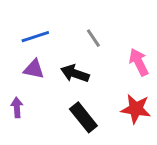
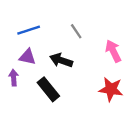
purple arrow: (17, 107) -> (14, 78), moved
black rectangle: (83, 117) -> (48, 89), moved

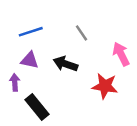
black rectangle: (48, 89) -> (37, 107), moved
red star: (111, 89) -> (105, 86), moved

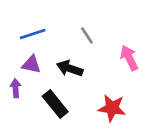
red star: (105, 86) -> (112, 108), moved
black rectangle: (37, 107) -> (55, 104), moved

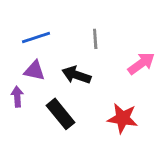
gray line: (87, 35) -> (95, 39), turned 30
pink arrow: (129, 58) -> (141, 63), turned 80

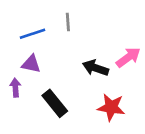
gray line: (95, 39) -> (68, 22), moved
black arrow: (76, 75) -> (95, 68), moved

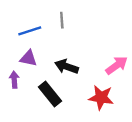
pink arrow: (128, 57) -> (117, 65), moved
black arrow: (95, 68) -> (67, 67), moved

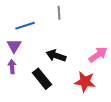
gray line: (62, 20) -> (59, 13), moved
purple triangle: (29, 58) -> (14, 46), moved, turned 49

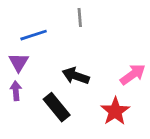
red star: (85, 82) -> (115, 111), turned 30

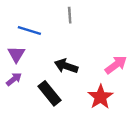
blue line: (34, 35) -> (29, 30), turned 35
purple arrow: (16, 91) -> (14, 79), turned 56

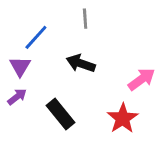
blue line: (29, 30) -> (36, 37), turned -65
black arrow: (66, 66) -> (81, 63), moved

